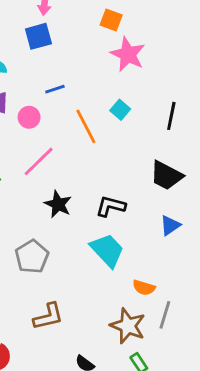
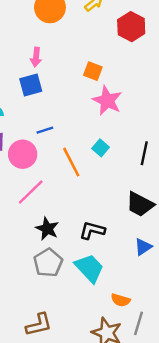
pink circle: (29, 117) -> (23, 154), size x1.5
gray pentagon: (32, 257) -> (48, 263), moved

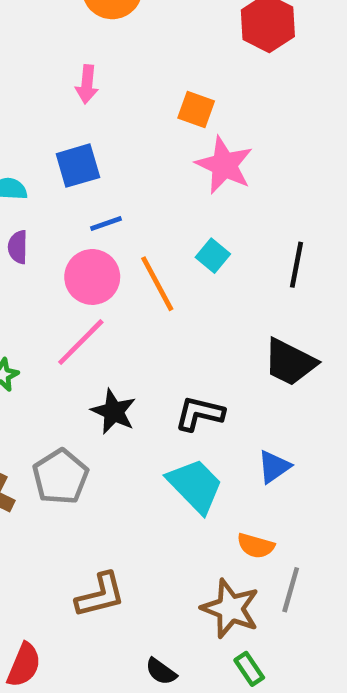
blue square: (31, 85) -> (78, 166), moved
pink circle: (23, 154) -> (92, 277), moved
blue triangle: (143, 247) -> (274, 467), moved
gray pentagon: (48, 263) -> (60, 477), moved

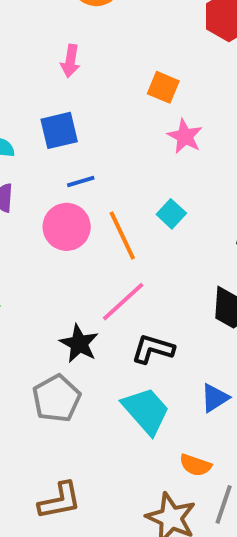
pink star: (224, 165) -> (185, 136), size x0.7
pink line: (81, 342) -> (123, 302), moved
gray pentagon: (60, 477) -> (57, 399), moved

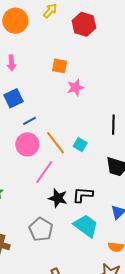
pink star: (185, 136) -> (75, 88), turned -30
cyan square: (171, 214) -> (80, 145), moved
pink line: (123, 302) -> (44, 172), moved
black star: (79, 344) -> (58, 198), moved

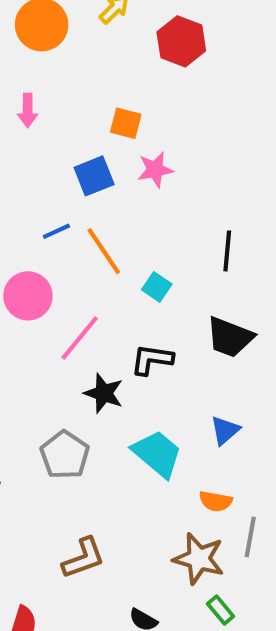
blue square: (13, 98) -> (94, 176), moved
orange line: (55, 143) -> (104, 251), moved
pink circle: (27, 144) -> (28, 296), moved
black L-shape: (83, 195) -> (152, 360), moved

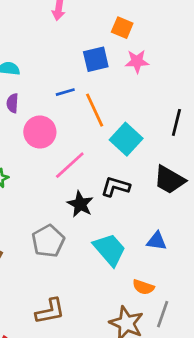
cyan square: (157, 287) -> (126, 139), size x1.6
blue triangle: (225, 430) -> (157, 241), turned 40

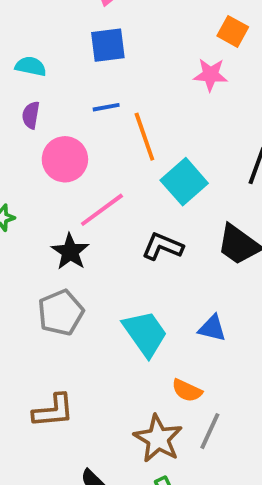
orange square: (122, 28) -> (233, 31), moved
blue square: (96, 59) -> (108, 45), moved
black star: (80, 204) -> (70, 252), moved

